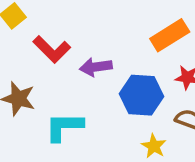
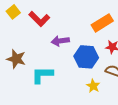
red L-shape: (52, 49) -> (39, 19), moved

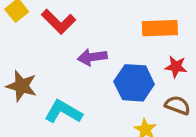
orange rectangle: (102, 23) -> (160, 28), turned 30
cyan L-shape: (42, 75) -> (63, 112), turned 30

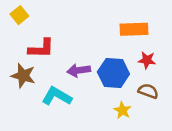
red L-shape: (59, 22) -> (41, 49), moved, turned -44
purple arrow: (92, 57) -> (79, 70), moved

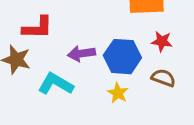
yellow star: (122, 110) -> (118, 93), moved

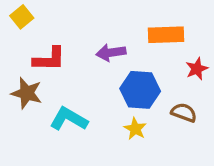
red star: (162, 41) -> (197, 69), moved, turned -30
purple arrow: (81, 54) -> (111, 53), moved

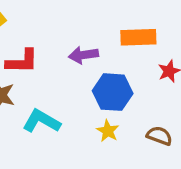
brown semicircle: (184, 113) -> (159, 136), moved

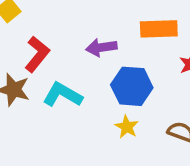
red L-shape: (22, 61) -> (37, 54), turned -52
cyan L-shape: (41, 121) -> (63, 95), moved

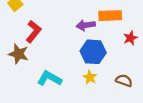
purple arrow: (101, 47) -> (86, 25), moved
cyan L-shape: (63, 95) -> (49, 78), moved

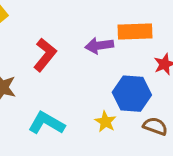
red L-shape: (33, 32) -> (45, 55), moved
blue hexagon: (93, 52) -> (132, 94), moved

